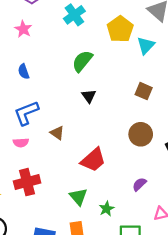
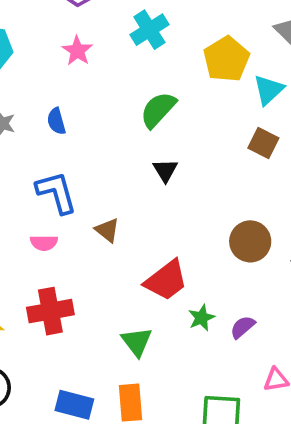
pink star: (23, 29) -> (77, 51), moved
brown square: (144, 91) -> (263, 143), moved
blue L-shape: (26, 113) -> (56, 192), turned 92
green star: (107, 209) -> (202, 318), moved

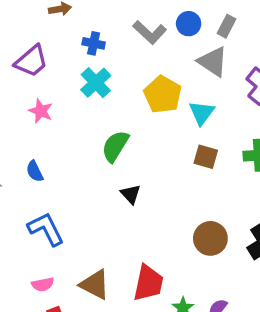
brown triangle: (107, 230) -> (95, 285), moved, size x1.5
pink semicircle: (44, 243) -> (43, 284), moved
red trapezoid: (166, 280) -> (148, 283), turned -30

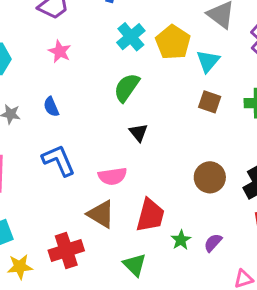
cyan cross: (96, 83) -> (131, 37), moved
pink semicircle: (43, 284) -> (112, 176), moved, size x1.4

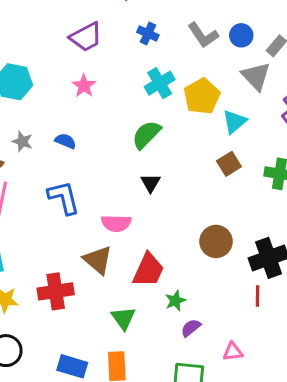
brown square: (210, 102) -> (229, 164), turned 30
blue semicircle: (51, 107) -> (65, 141), turned 126
purple semicircle: (213, 243) -> (191, 328), moved

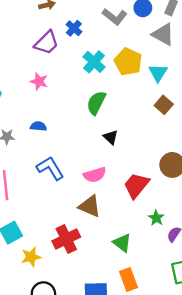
blue cross: (148, 34) -> (74, 28), turned 35
purple trapezoid: (86, 37) -> (47, 43), moved
red trapezoid: (148, 270) -> (136, 185), moved, turned -148

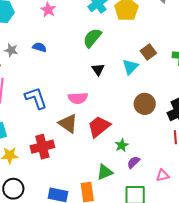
cyan triangle: (158, 73) -> (130, 67), moved
blue L-shape: (50, 168) -> (36, 98), moved
red trapezoid: (136, 185) -> (99, 127), moved
green triangle: (122, 243) -> (105, 172), moved, turned 48

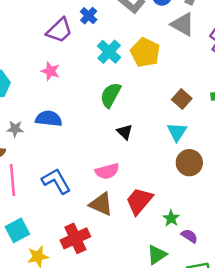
blue semicircle: (39, 47) -> (49, 119), size x1.5
cyan triangle: (130, 67) -> (177, 132), moved
purple semicircle: (133, 162) -> (189, 236), turned 88

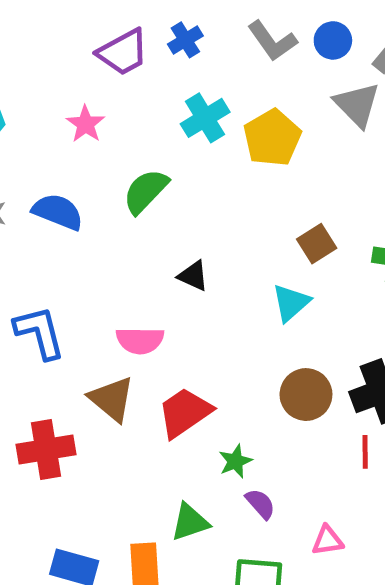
green semicircle: (110, 95) -> (146, 191), moved
black triangle: (125, 132) -> (193, 276), turned -35
brown circle: (189, 163) -> (306, 395), moved

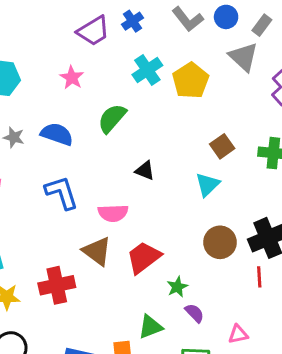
blue L-shape: (39, 332) -> (62, 193), moved

